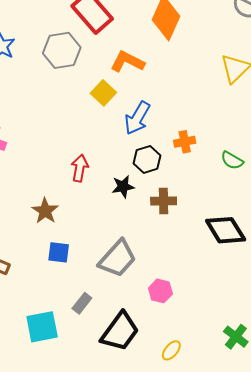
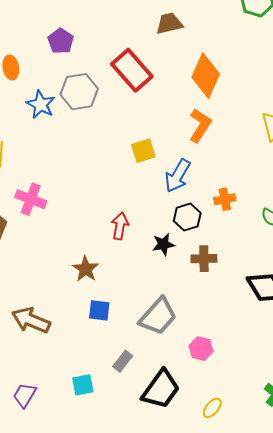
gray hexagon: (62, 50) -> (79, 92), moved
orange L-shape: (127, 62) -> (200, 125), moved, turned 96
yellow square: (103, 93) -> (143, 151), turned 30
cyan square: (42, 327) -> (83, 385), size x0.7

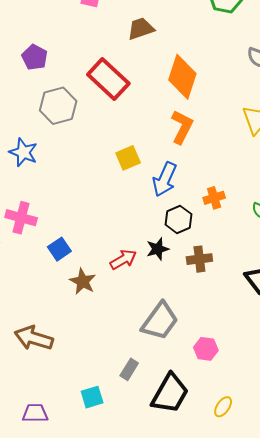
blue star: (41, 104) -> (23, 152), moved
red arrow: (120, 226) -> (123, 259), moved, turned 56
blue square: (99, 310) -> (59, 249), moved, turned -35
purple trapezoid: (25, 395) -> (35, 413), turned 64

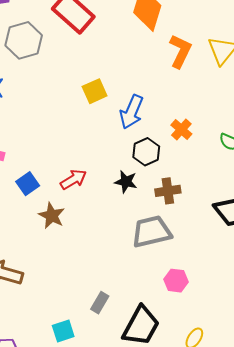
orange L-shape: (182, 127) -> (180, 51), moved
orange cross: (214, 198) -> (181, 129), turned -30
black star: (158, 249) -> (126, 182), turned 30
red arrow: (123, 259) -> (73, 179), moved
gray trapezoid: (160, 321) -> (151, 232), moved, turned -138

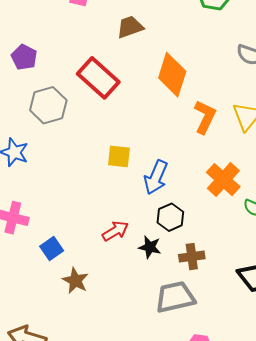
yellow square: (95, 91) -> (119, 156), turned 30
orange cross: (181, 129) -> (223, 180), moved, size x1.6
red arrow: (73, 179) -> (115, 231), moved

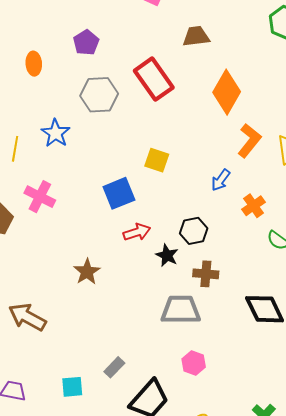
blue arrow: (156, 177) -> (221, 180), moved, size x0.7
orange cross: (223, 180) -> (254, 206), size x0.7
blue square: (52, 248) -> (119, 193), moved, size x1.4

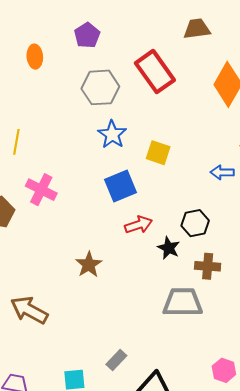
blue star: (56, 133) -> (112, 134), moved
blue arrow: (221, 180) -> (222, 172), turned 55
pink hexagon: (194, 363) -> (224, 370), moved

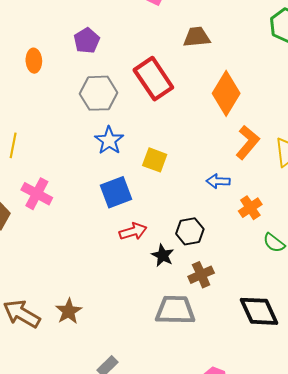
brown star: (89, 265) -> (69, 311), moved
brown cross: (208, 266) -> (201, 275), turned -30

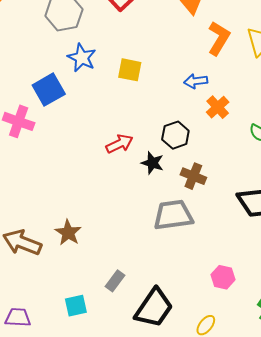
blue square: (116, 192) -> (49, 90), moved
orange cross: (250, 208) -> (218, 107), moved
brown cross: (201, 275) -> (193, 176), turned -35

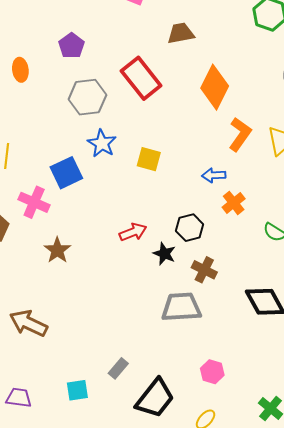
brown star: (68, 233) -> (57, 250), moved
pink hexagon: (223, 277) -> (212, 372), moved

